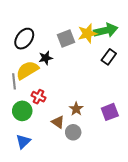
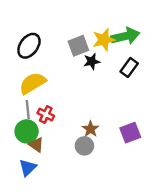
black star: (46, 58) -> (92, 61), moved
gray line: (14, 81) -> (28, 110), moved
brown triangle: (58, 122) -> (36, 145), moved
gray circle: (73, 132) -> (84, 146), moved

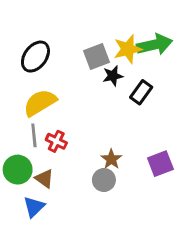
black rectangle: (129, 67) -> (141, 92), moved
green circle: (27, 131) -> (18, 170), moved

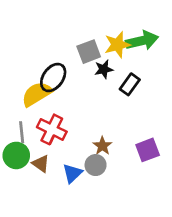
black ellipse: (35, 57) -> (53, 78), moved
gray line: (34, 135) -> (22, 132), moved
red cross: (56, 141) -> (52, 129), size x1.5
blue triangle: (34, 207) -> (72, 173), moved

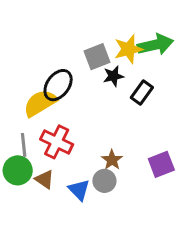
blue triangle: (72, 173) -> (79, 190), turned -30

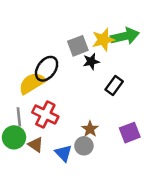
black rectangle: (142, 93) -> (114, 86), moved

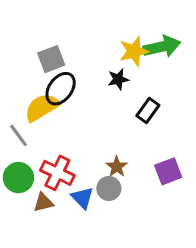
gray square: (78, 46) -> (51, 59), moved
red cross: (45, 114) -> (57, 173), moved
gray line: (19, 117) -> (18, 135), moved, turned -30
brown triangle: (36, 145) -> (43, 203), moved, turned -49

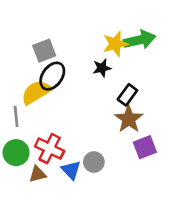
gray line: (18, 135) -> (16, 116), turned 30
brown star: (117, 167) -> (129, 119), moved, size x1.5

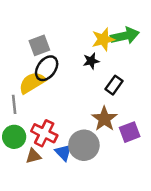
brown star: (129, 119) -> (104, 119), moved
gray circle: (94, 162) -> (84, 145), size x1.6

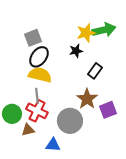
yellow semicircle: (32, 83) -> (40, 75), moved, turned 45
gray line: (14, 104) -> (37, 96), moved
blue triangle: (63, 152) -> (53, 145), moved, turned -42

